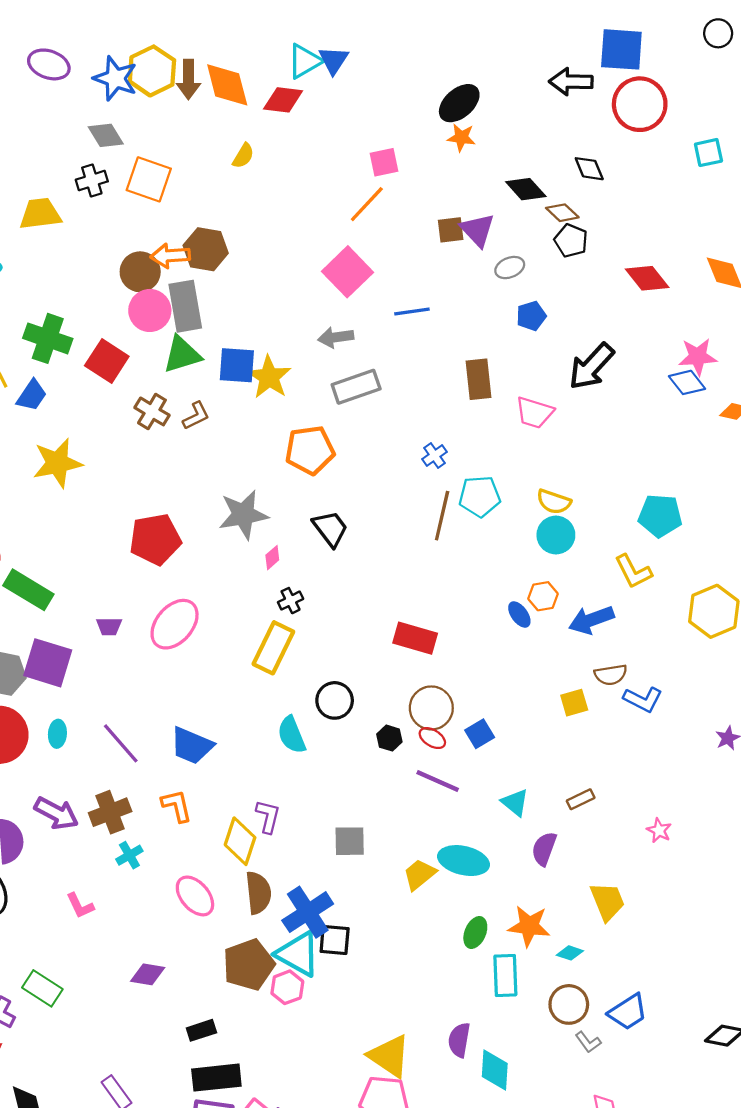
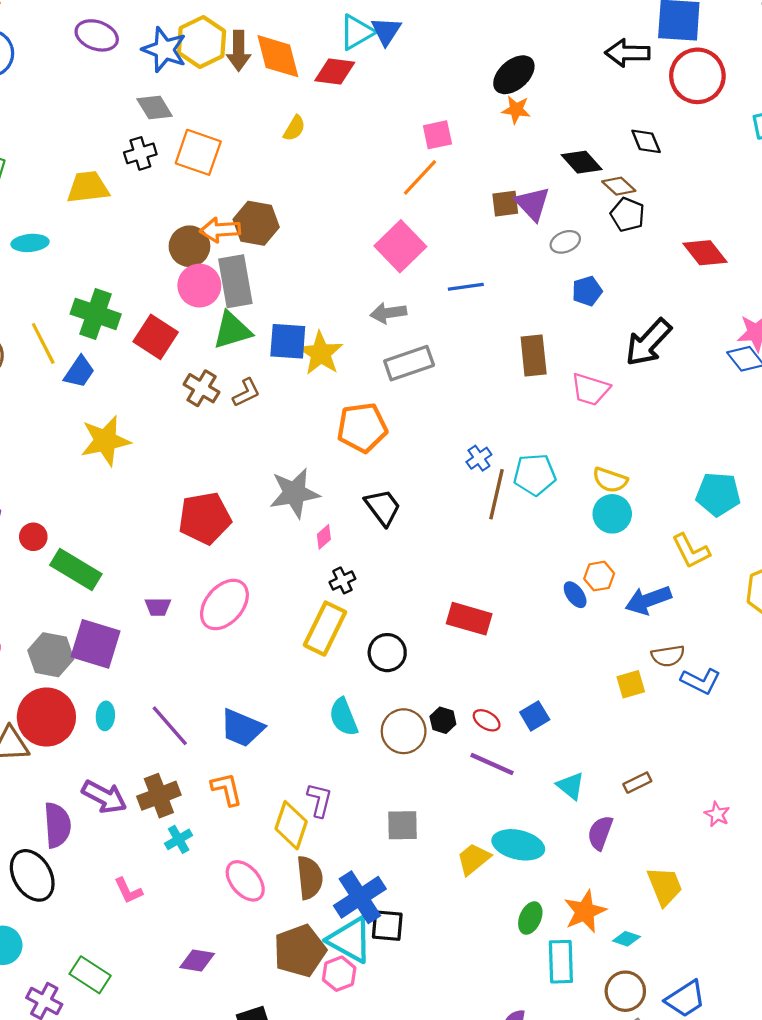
blue cross: (435, 456) -> (479, 458), moved
black circle: (335, 700) -> (387, 653), moved
brown circle: (431, 708) -> (404, 731), moved
orange star: (529, 926) -> (585, 911), turned -30

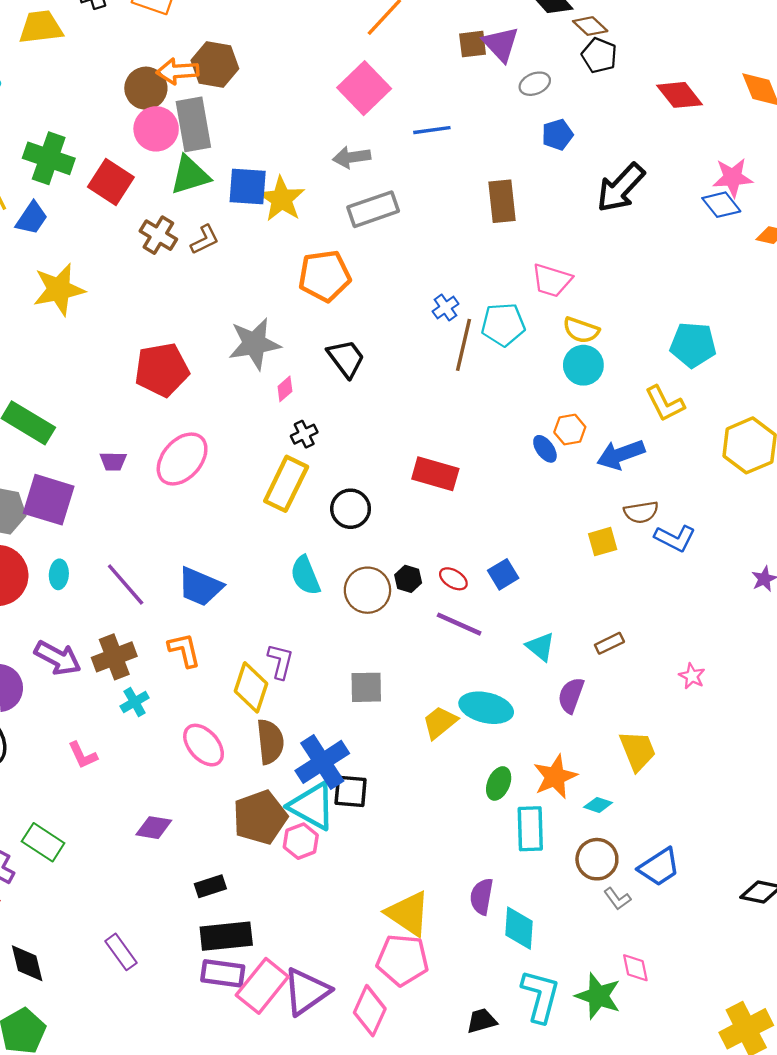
pink trapezoid: (590, 389) -> (552, 280), moved

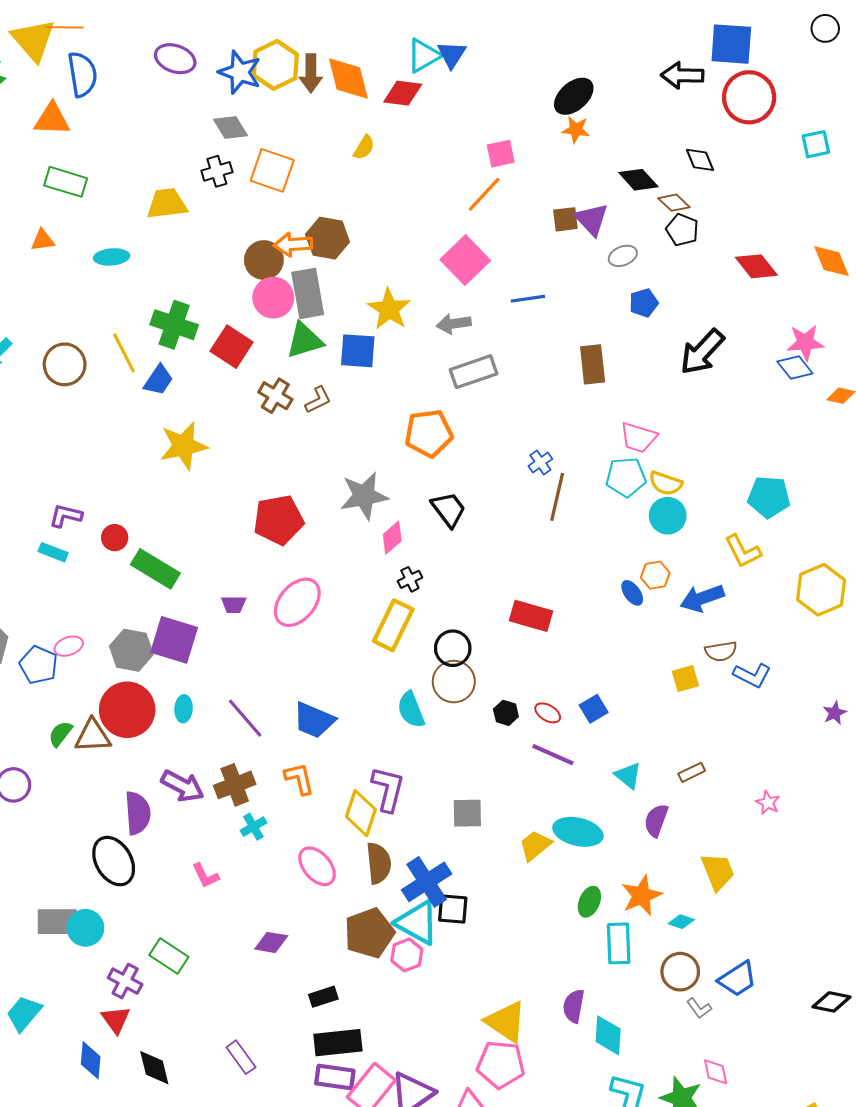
yellow star: (282, 199) -> (389, 309), moved
cyan pentagon: (503, 324) -> (626, 477), moved
pink diamond: (285, 389) -> (392, 538), size x1.4
brown circle: (367, 590) -> (454, 682), moved
purple L-shape: (280, 661) -> (388, 789), size x1.4

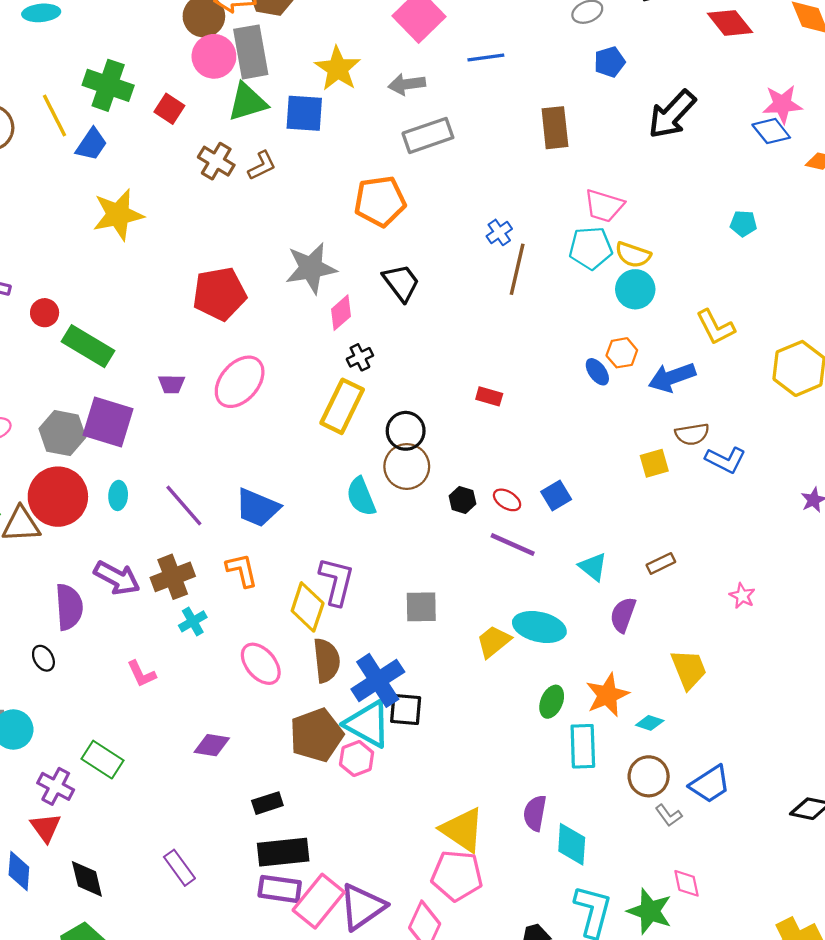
red square: (232, 347) -> (169, 109), size x0.7
cyan pentagon: (769, 497) -> (743, 224), moved, size x0.6
red rectangle: (531, 616) -> (489, 396), size x0.6
black ellipse: (114, 861) -> (43, 658), size x0.5

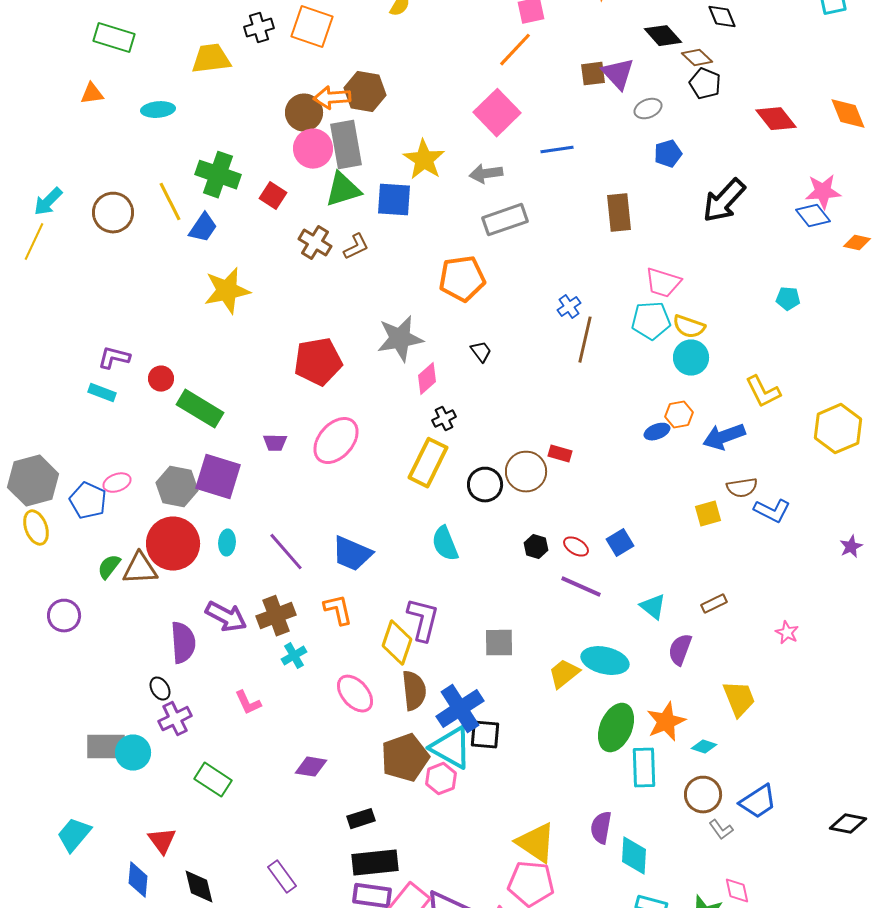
black trapezoid: (401, 283) -> (481, 352), size x0.6
blue ellipse: (597, 372) -> (657, 432), turned -75
brown circle: (407, 467) -> (526, 472), moved
green ellipse: (552, 702) -> (616, 728), size x1.6
purple cross: (56, 786) -> (175, 719), moved, turned 36

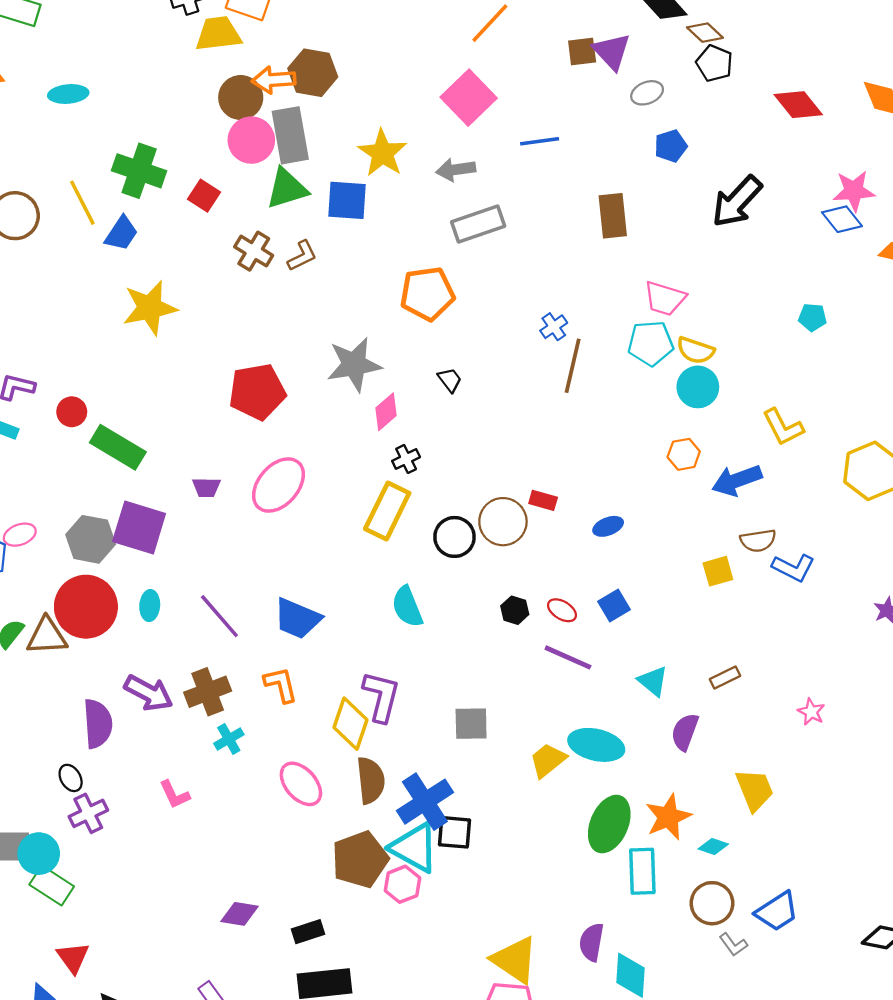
yellow trapezoid: (211, 59) -> (218, 34), moved
blue ellipse: (657, 432) -> (608, 526), moved
purple diamond: (311, 767) -> (240, 914), moved
green rectangle: (213, 780) -> (52, 885), moved

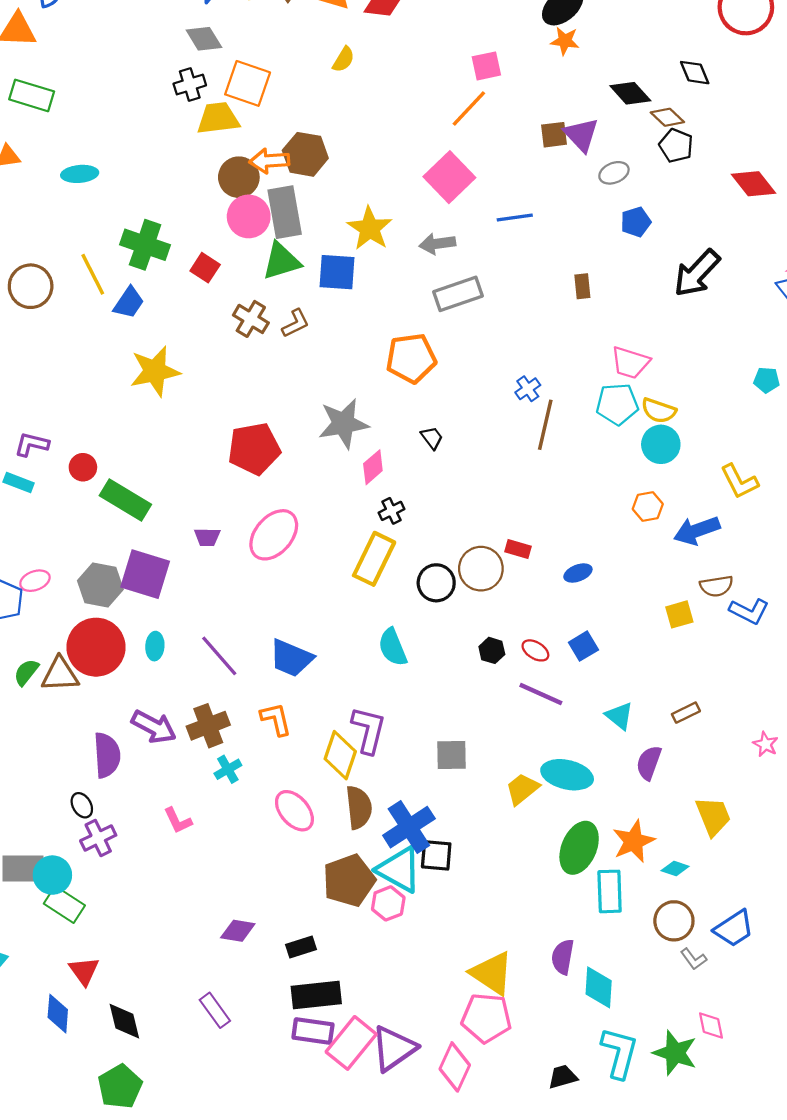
brown rectangle: (613, 216) -> (582, 286), size x0.6

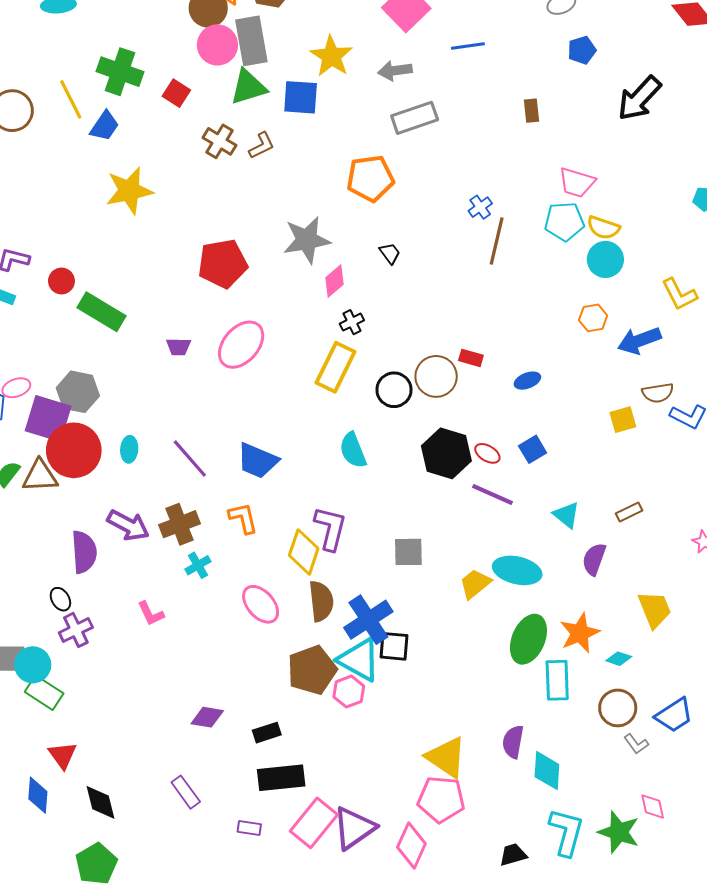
purple square: (145, 574) -> (48, 419), moved
black hexagon: (492, 650) -> (446, 453), size x2.0
purple rectangle: (313, 1031) -> (249, 828), moved, size x0.6

